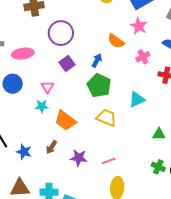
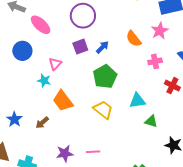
pink ellipse: (23, 54) -> (41, 25), turned 35
blue arrow: (97, 60) -> (102, 47), moved
green triangle: (159, 134) -> (151, 121), moved
purple star: (79, 158) -> (65, 153), moved, turned -30

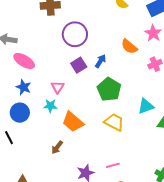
pink ellipse: (41, 25) -> (24, 61), moved
blue circle: (22, 51) -> (20, 113), moved
blue star: (14, 119) -> (23, 87), moved

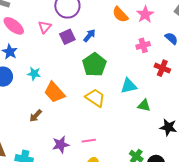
orange semicircle: (129, 46) -> (120, 15), moved
pink triangle: (58, 87) -> (45, 27), moved

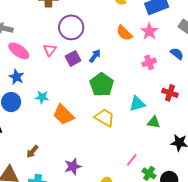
red cross: (162, 68) -> (170, 93), moved
brown arrow: (36, 116) -> (32, 151), moved
pink line: (89, 141) -> (132, 160), moved, turned -40

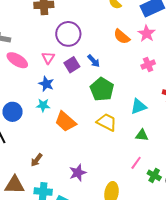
blue arrow: (95, 56) -> (94, 61), turned 104
blue star: (16, 77) -> (46, 84), moved
green triangle: (154, 122) -> (142, 135), moved

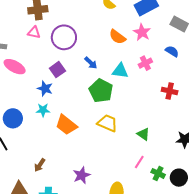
pink triangle: (48, 58) -> (34, 33), moved, turned -48
purple square: (72, 65) -> (57, 70), moved
cyan triangle: (138, 106) -> (120, 71), moved, turned 30
green triangle: (142, 135) -> (143, 134), turned 32

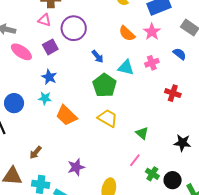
purple square: (57, 70) -> (50, 47), moved

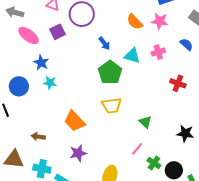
pink star: (152, 32) -> (160, 21), turned -30
blue star: (49, 77) -> (41, 63), moved
orange trapezoid: (66, 115) -> (74, 121), moved
yellow trapezoid: (108, 118) -> (112, 105), turned 140
brown arrow: (36, 152) -> (38, 137), turned 56

